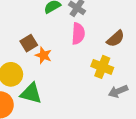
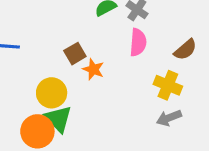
gray arrow: (118, 91) -> (169, 118), moved
green triangle: (31, 93) -> (58, 119), moved, turned 30

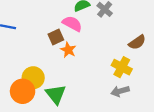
pink semicircle: (138, 42) -> (72, 24), moved, turned -72
yellow circle: (52, 93) -> (33, 78), moved
green triangle: (58, 119) -> (56, 94), moved

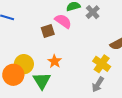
orange star: (68, 50) -> (55, 61), moved
gray arrow: (120, 91) -> (98, 84), turned -49

